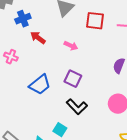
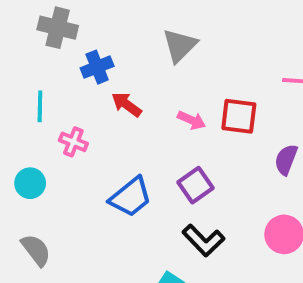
red square: (95, 21) -> (239, 116), moved
purple square: (73, 79) -> (195, 185), turned 30

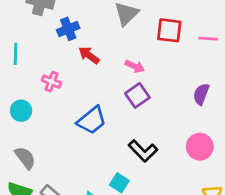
cyan line: (40, 106) -> (16, 54), moved
red square: (239, 116) -> (169, 30), moved
purple square: (195, 185) -> (137, 95), moved

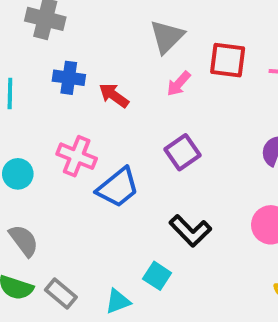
blue cross: (68, 29) -> (69, 78), moved, turned 30
pink arrow: (135, 66) -> (179, 84), moved, turned 108
pink cross: (52, 82) -> (77, 156), moved, size x1.4

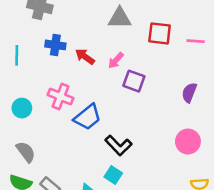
gray triangle: (167, 37) -> (120, 18), turned 45
pink arrow: (179, 84) -> (116, 60), moved
purple square: (183, 152) -> (134, 81), moved, turned -35
black L-shape: (190, 231) -> (118, 145), moved

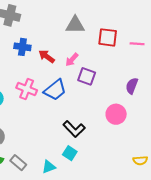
blue trapezoid: (88, 117) -> (55, 90), moved
pink circle: (188, 142) -> (116, 114), moved

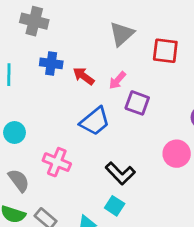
gray triangle: (75, 25) -> (122, 34), turned -42
pink cross: (27, 89) -> (57, 162), moved

